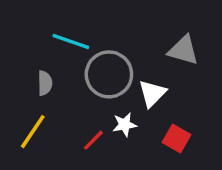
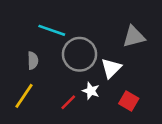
gray triangle: (183, 50) -> (134, 37), turned -30
white star: (125, 125) -> (91, 91), turned 30

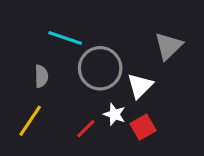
gray triangle: (134, 37) -> (169, 46), turned -30
red square: (129, 101) -> (143, 127), moved, turned 30

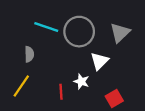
gray circle: (100, 68) -> (79, 32), moved
red square: (143, 127) -> (114, 98), moved
red line: (86, 129) -> (61, 92), turned -49

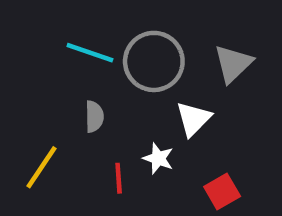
gray semicircle: (29, 54) -> (94, 117), moved

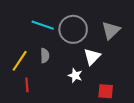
yellow line: (41, 167) -> (20, 61), moved
red line: (119, 178) -> (27, 85), moved
red square: (222, 191) -> (106, 91), turned 35

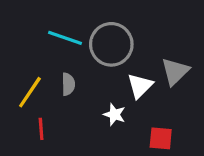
gray triangle: (111, 30) -> (175, 71), moved

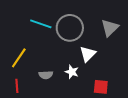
gray triangle: (175, 71) -> (110, 28), moved
gray semicircle: (68, 84) -> (46, 75), moved, turned 88
red line: (41, 129) -> (17, 86), moved

